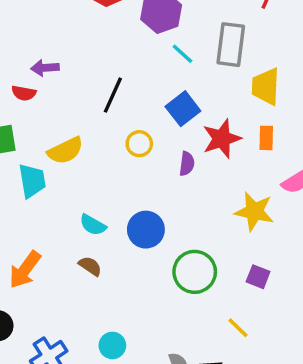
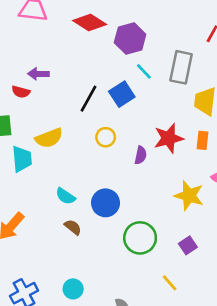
blue square: (183, 109) -> (122, 94), moved
brown semicircle: (90, 266) -> (73, 227), moved
purple square: (258, 277) -> (188, 245), turned 30

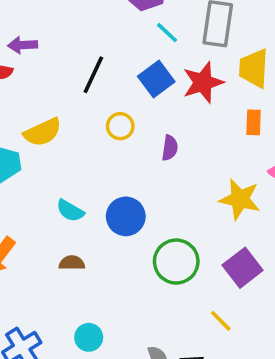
blue square: (122, 94) -> (156, 79), moved
red star: (169, 138) -> (203, 83), moved
brown semicircle: (73, 227) -> (72, 263), moved, turned -36
purple square: (188, 245) -> (243, 268), size x1.5

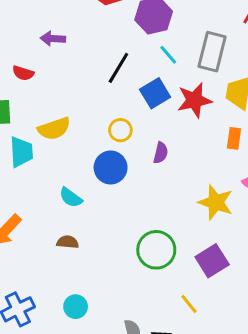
purple arrow: (23, 45) -> (53, 39), moved
black line: (93, 75) -> (118, 68), moved
blue circle: (126, 216) -> (111, 167), moved

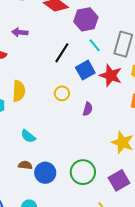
red star: (194, 100) -> (111, 75), turned 30
yellow semicircle: (54, 129) -> (19, 91), turned -70
blue circle: (111, 167) -> (45, 173), moved

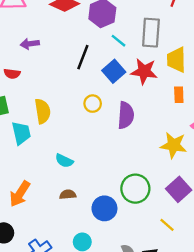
purple semicircle: (88, 109) -> (126, 115), size x1.6
blue circle: (45, 173) -> (104, 208), moved

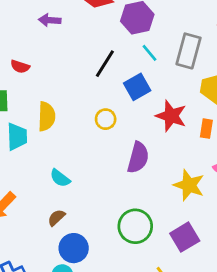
purple arrow: (30, 44) -> (50, 20), moved
red star: (144, 71) -> (171, 116), moved
purple semicircle: (126, 115) -> (138, 158), moved
brown semicircle: (68, 194) -> (56, 218), turned -49
blue circle: (104, 208) -> (74, 248), moved

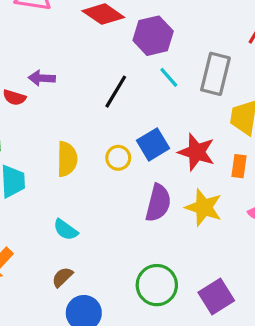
purple arrow: (50, 20) -> (42, 78), moved
blue square: (137, 87) -> (153, 144), moved
yellow semicircle: (47, 116) -> (67, 159), moved
yellow star: (189, 185) -> (204, 207), moved

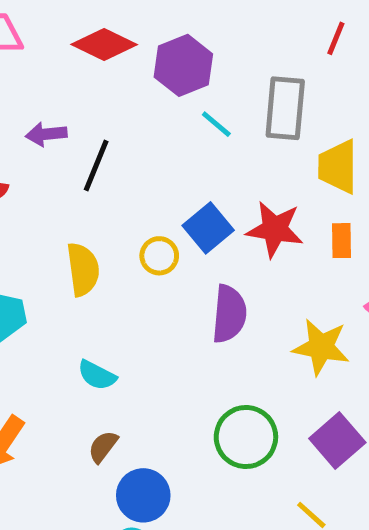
purple arrow: (42, 78) -> (46, 134), moved
black line: (116, 92) -> (96, 166), moved
yellow star: (204, 207) -> (321, 347), moved

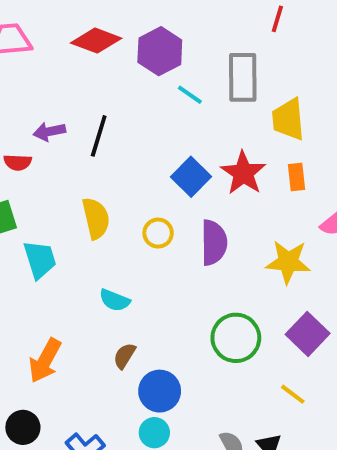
purple arrow: (46, 134) -> (49, 132), moved
red star: (275, 229) -> (243, 173), turned 30
yellow circle: (159, 256) -> (158, 233), moved

